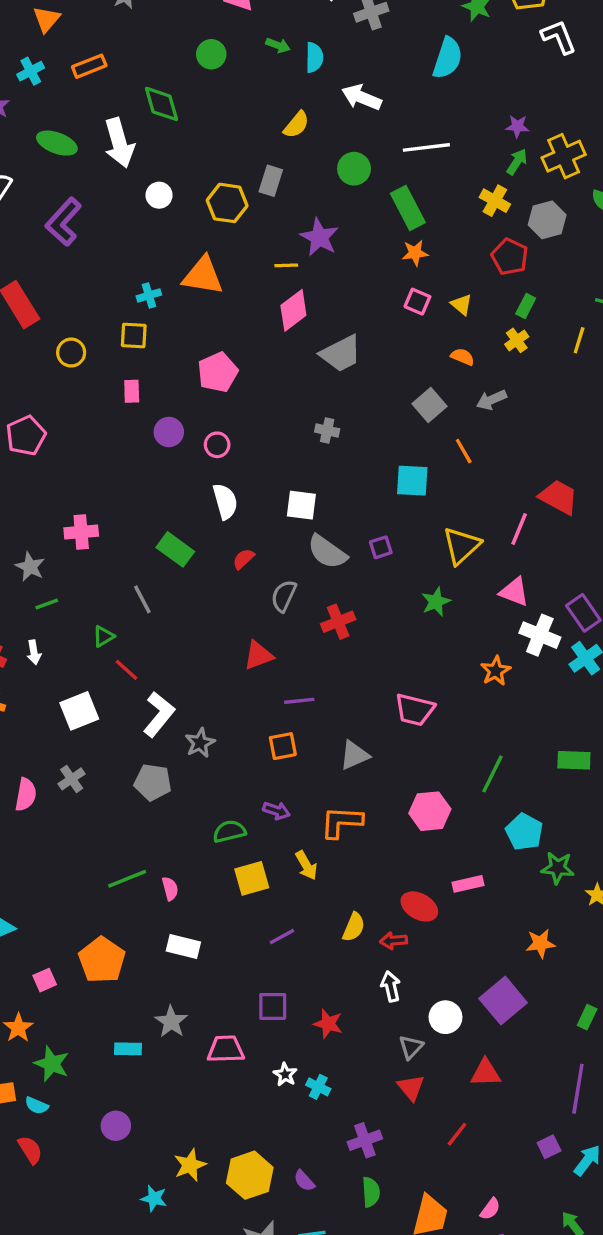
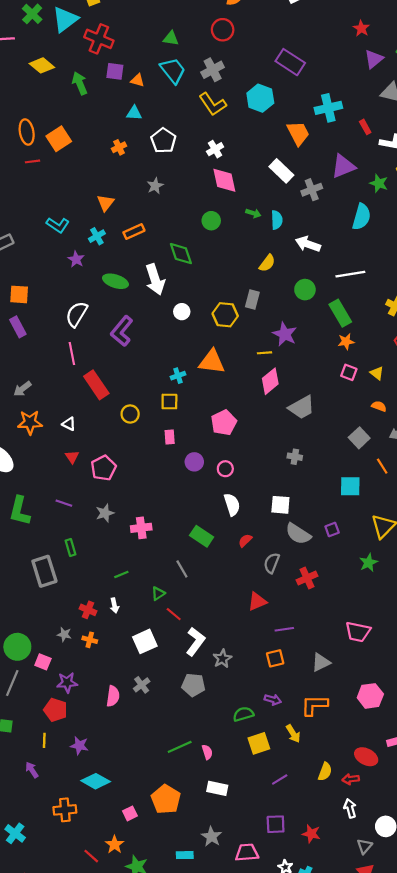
gray star: (30, 567) -> (105, 513), moved, turned 30

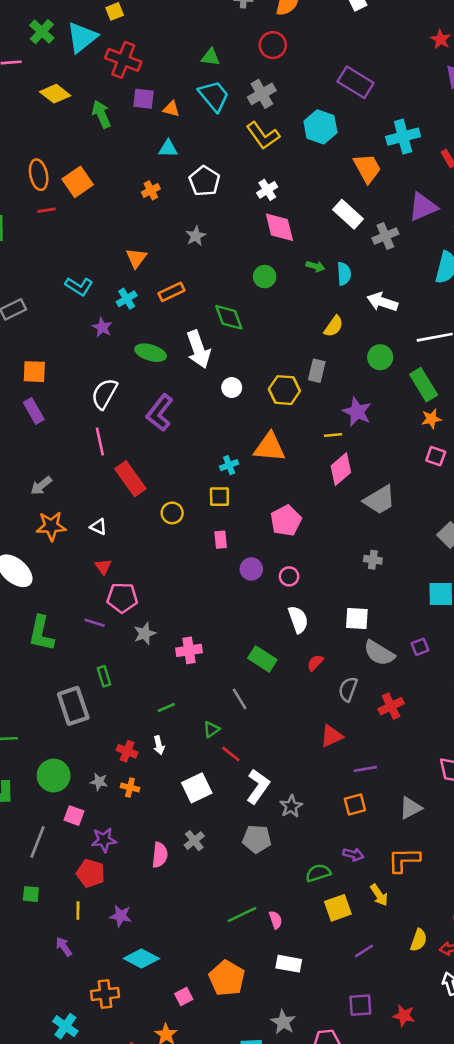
pink pentagon: (104, 468) -> (122, 598), moved, turned 30
green circle: (17, 647) -> (54, 776), moved
cyan cross: (15, 833) -> (65, 1026), moved

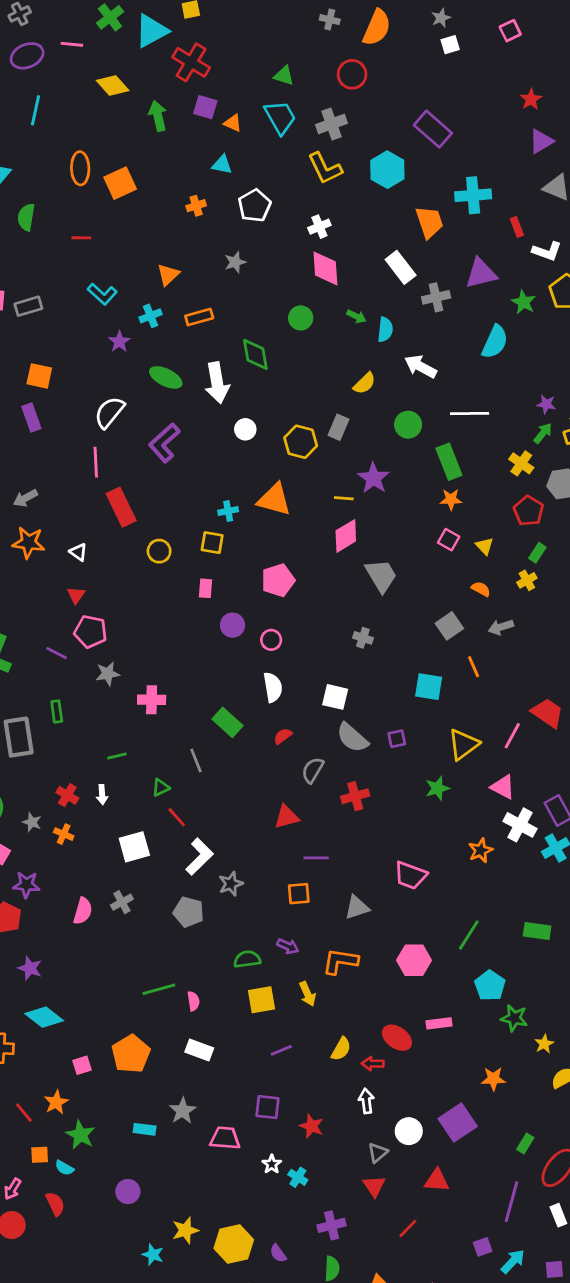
red line: (47, 210) -> (81, 238), moved
gray trapezoid: (380, 500) -> (381, 576), turned -100

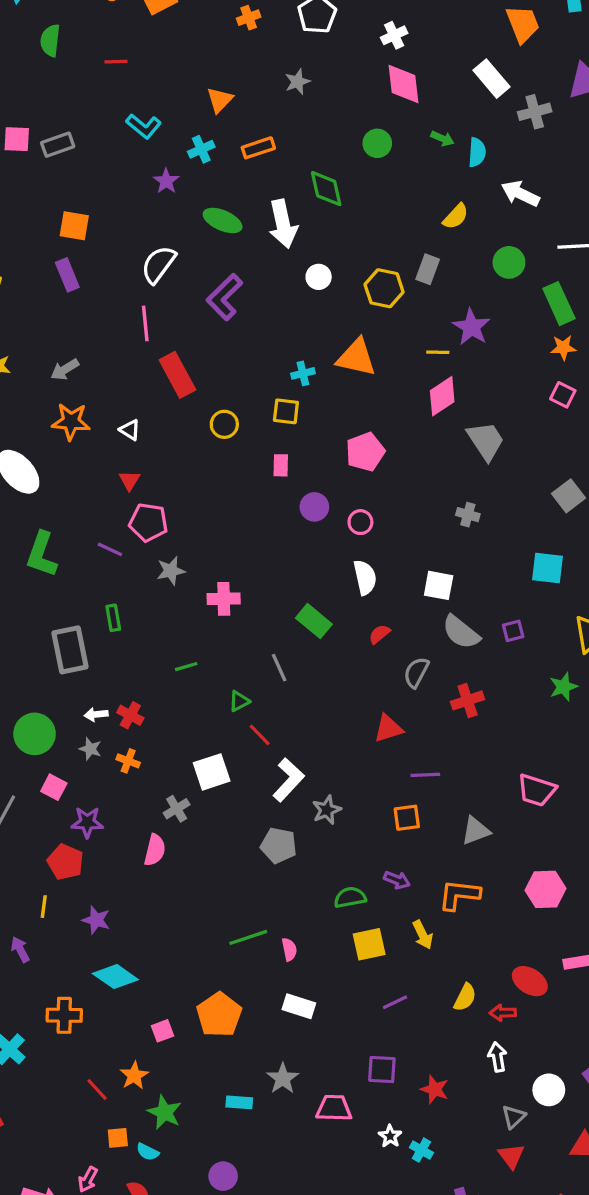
white arrow: (102, 795) -> (96, 714), moved, turned 90
gray cross: (122, 902) -> (177, 809), moved

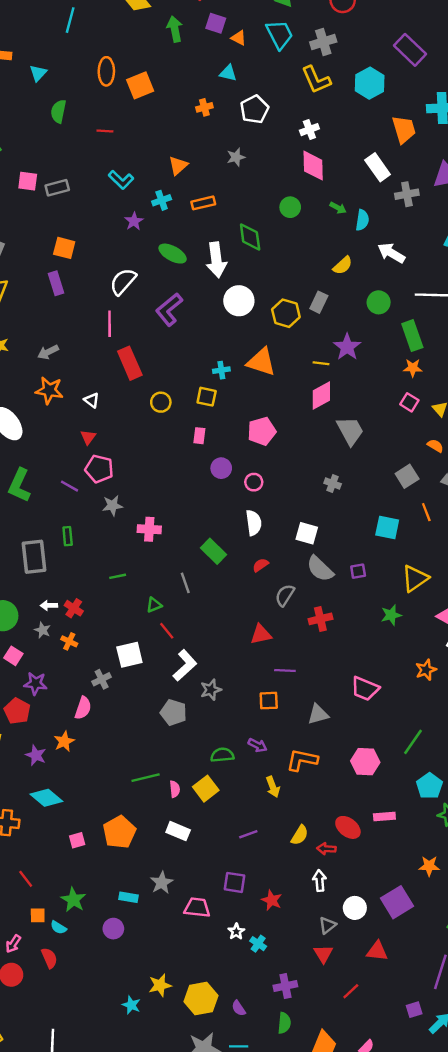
white circle: (319, 277) -> (239, 301), size x1.6
yellow square: (369, 944) -> (206, 789), moved, turned -30
orange star: (134, 1076) -> (64, 741), moved
purple circle: (223, 1176) -> (113, 929), moved

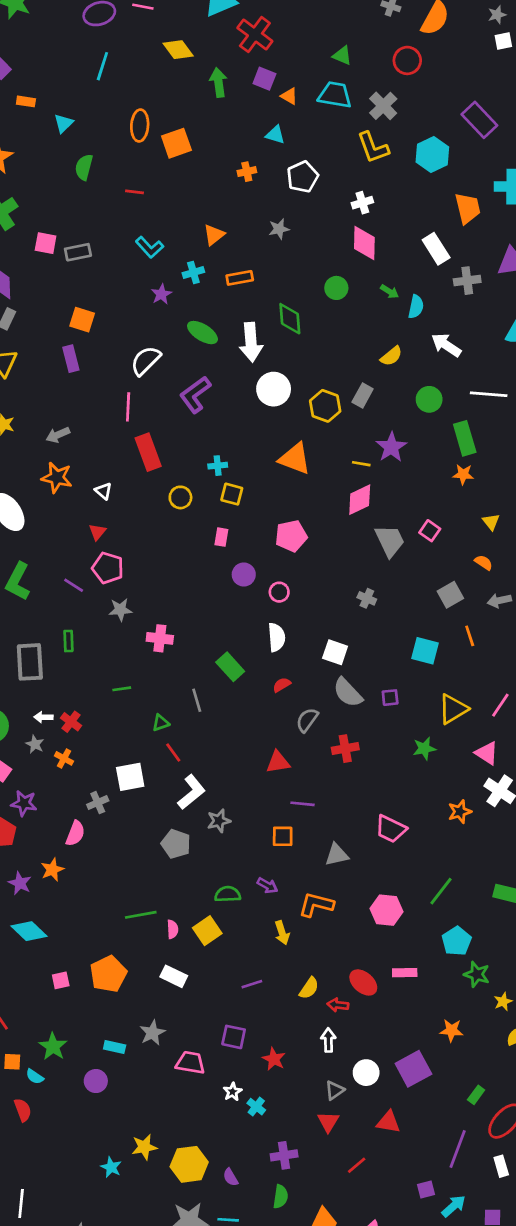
cyan trapezoid: (280, 34) -> (335, 95), turned -56
gray cross: (323, 42) -> (383, 106), turned -30
cyan cross: (221, 370) -> (218, 466), moved
pink square: (409, 402) -> (430, 531), moved

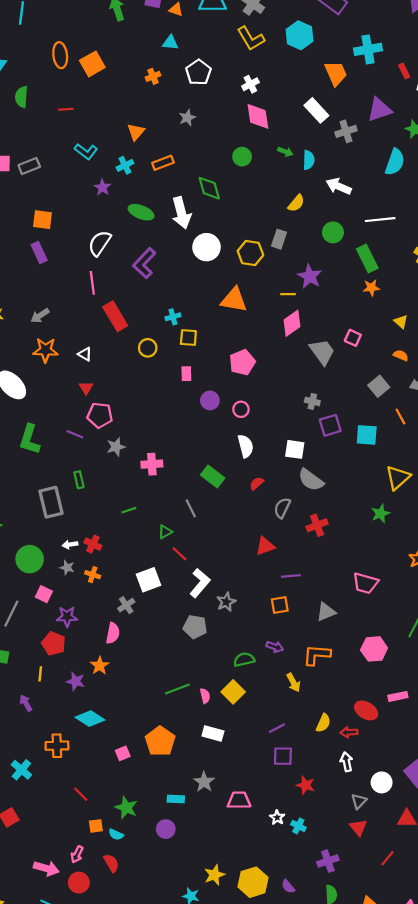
purple square: (390, 698) -> (330, 425), moved, size x1.5
purple square: (234, 1037) -> (283, 756), moved

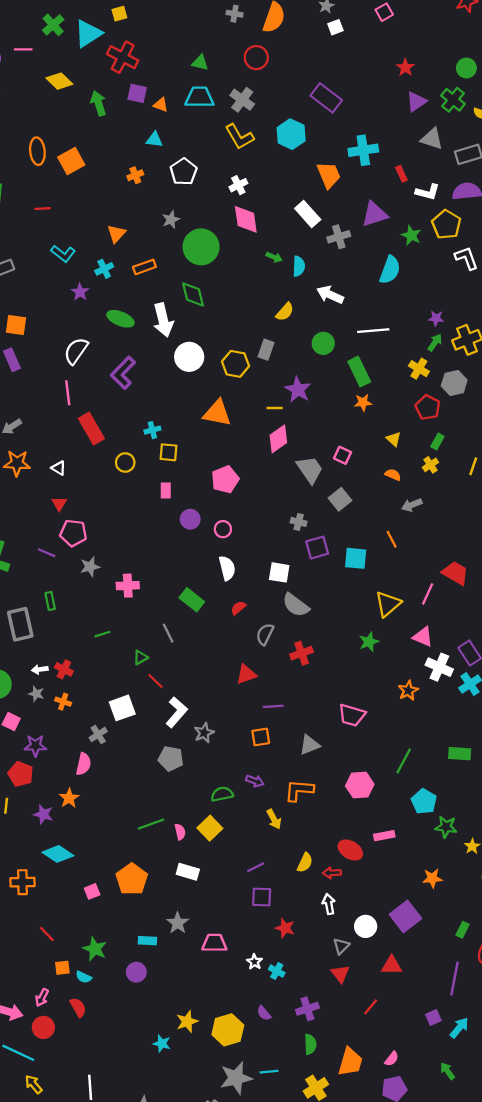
green circle: (242, 157) -> (201, 247), moved, size x1.8
gray square: (379, 386) -> (340, 499), moved
purple semicircle: (288, 886) -> (264, 1013), moved

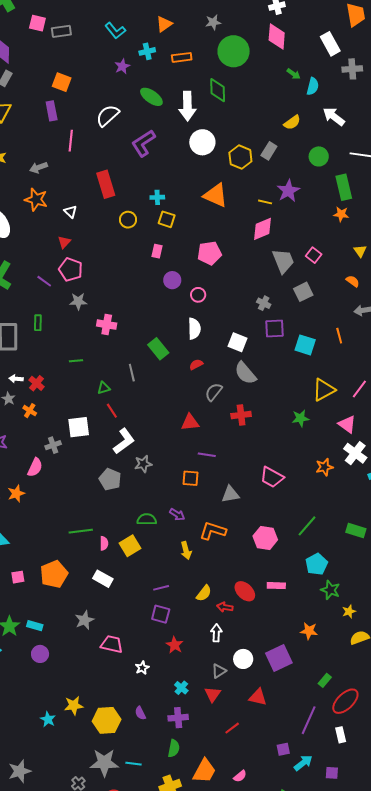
pink line: (68, 393) -> (71, 141), moved
cyan rectangle: (147, 941) -> (35, 626), moved
cyan cross: (277, 971) -> (181, 688), moved

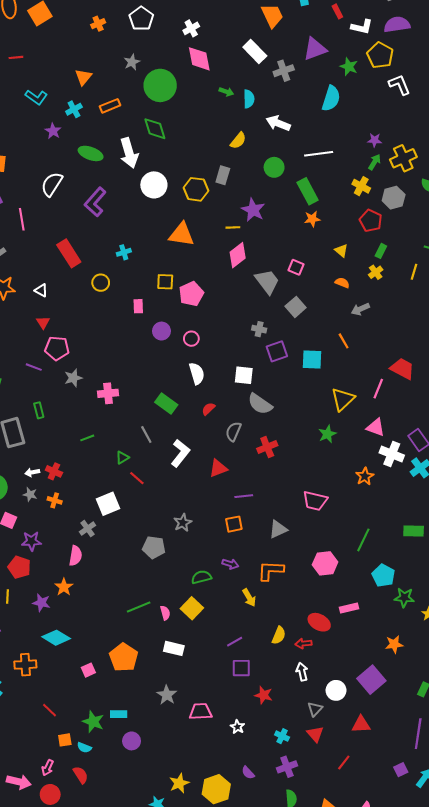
yellow square: (167, 219) -> (165, 282), moved
white L-shape: (124, 441) -> (180, 453), moved

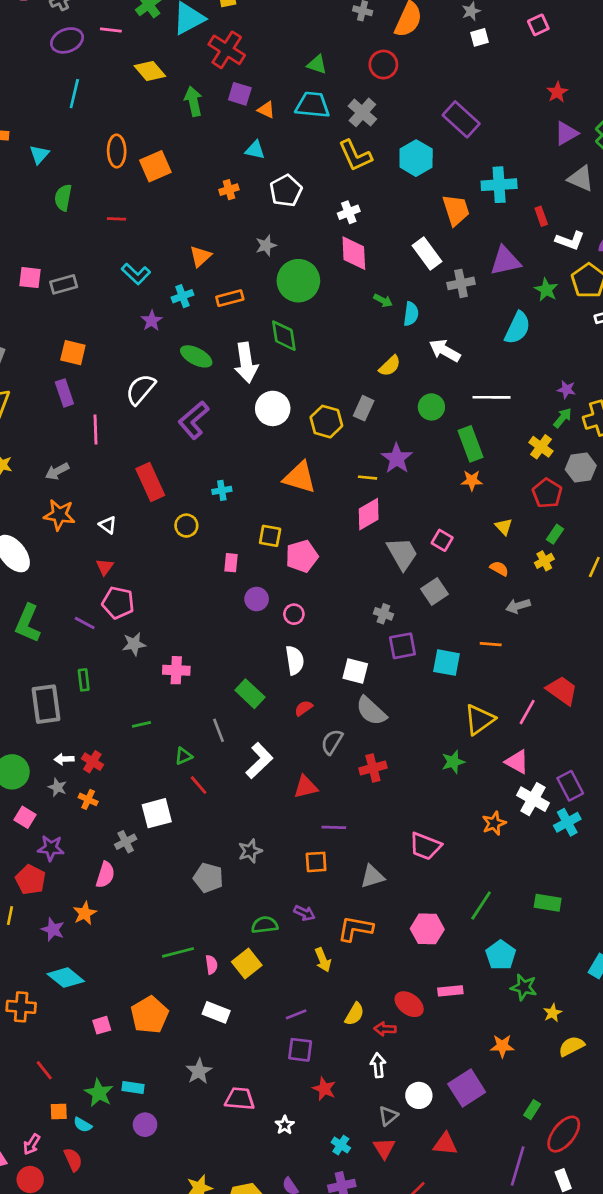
orange line: (344, 341) -> (491, 644), turned -63

